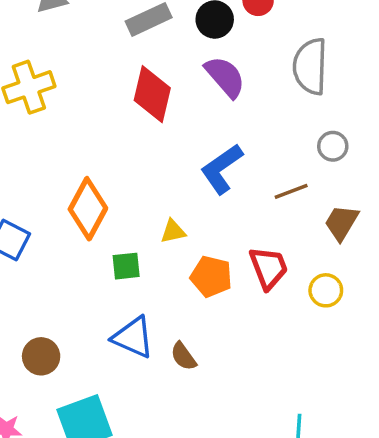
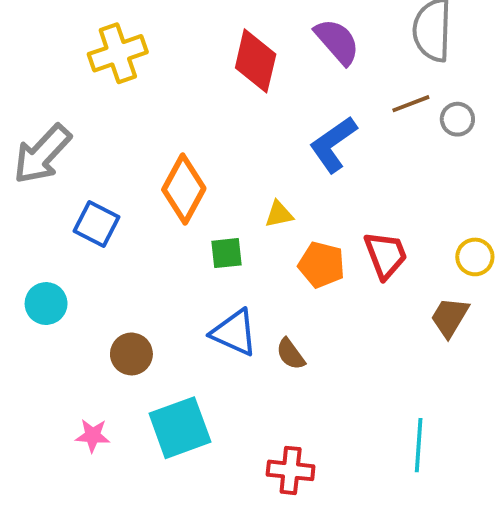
brown line: (291, 191) -> (411, 104), moved
brown trapezoid: (341, 223) -> (450, 317), moved
yellow circle: (326, 290) -> (475, 257), moved

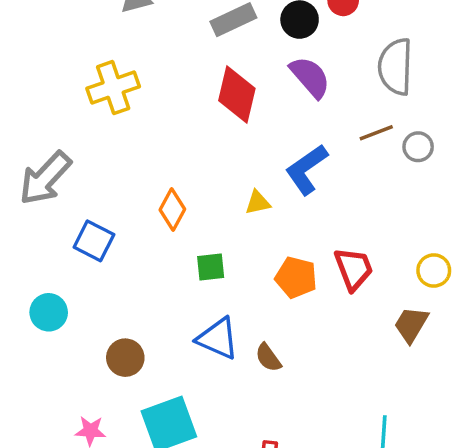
orange diamond: (184, 189) -> (172, 210), size x0.7
yellow triangle: (279, 214) -> (258, 203), moved

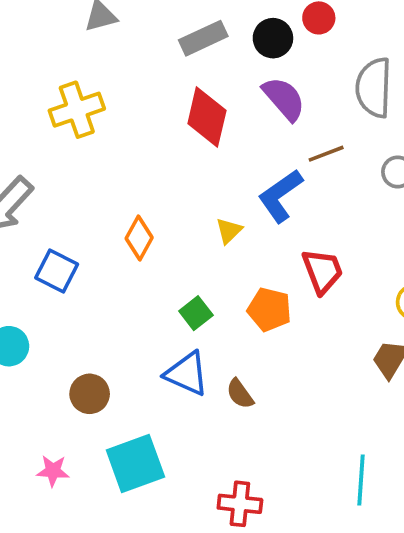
brown line: (376, 133) -> (326, 154), moved
yellow triangle: (258, 203) -> (229, 231), turned -32
green square: (211, 267) -> (196, 313), moved, turned -32
red trapezoid: (354, 269) -> (322, 271), moved

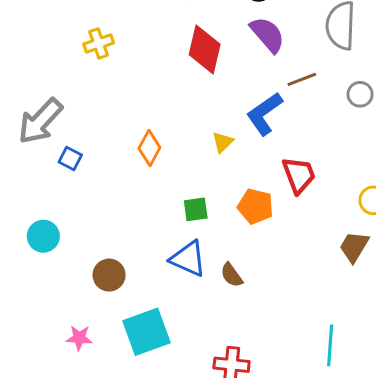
yellow cross: (77, 110) -> (99, 43), size x0.7
blue square: (57, 271) -> (70, 159), moved, size x0.7
green square: (196, 313) -> (196, 209), turned 30

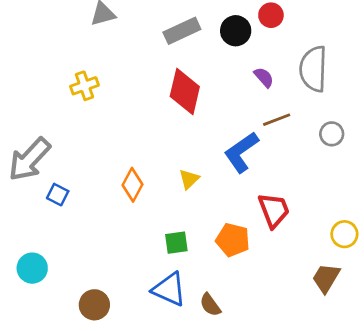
purple semicircle: (267, 35) -> (264, 77), moved, size x0.6
yellow triangle: (223, 142) -> (189, 179), moved

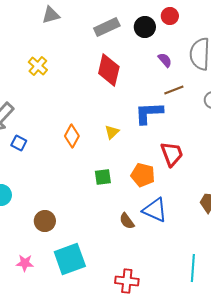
yellow cross: (84, 86) -> (38, 66), turned -30
blue L-shape: (241, 152) -> (149, 113), turned 32
blue triangle: (169, 289) -> (155, 210), moved

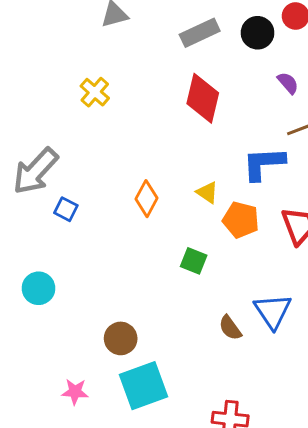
yellow triangle: (112, 132) -> (207, 192), turned -42
orange pentagon: (143, 175) -> (241, 220), moved
green square: (103, 177) -> (194, 261), turned 30
blue triangle: (155, 210) -> (273, 311), turned 32
brown circle: (45, 221) -> (121, 338), moved

